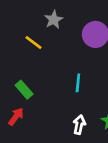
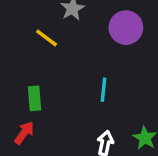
green rectangle: (24, 90) -> (34, 98), turned 36

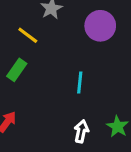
green rectangle: (34, 98) -> (17, 70), moved, turned 40

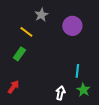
cyan line: (80, 82) -> (77, 71), moved

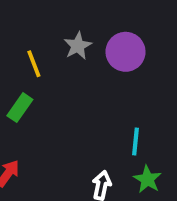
gray star: (41, 15) -> (78, 46), moved
yellow line: (26, 32) -> (34, 64), turned 32

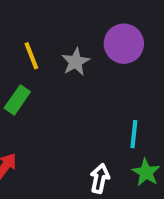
gray star: (78, 46) -> (76, 62), moved

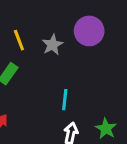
cyan line: (134, 134) -> (65, 100), moved

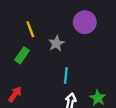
gray star: (53, 45) -> (56, 43), moved

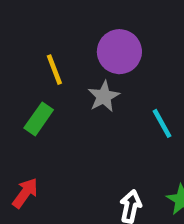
purple circle: (85, 22) -> (119, 52), moved
cyan line: (66, 75) -> (162, 123), moved, turned -35

